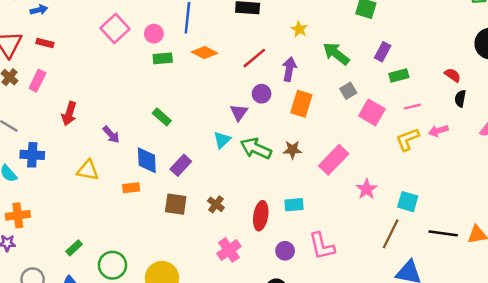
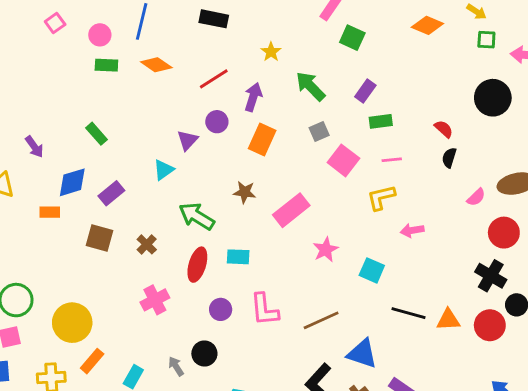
pink square: (115, 29) -> (55, 23), size x0.6
pink arrow: (438, 131) -> (412, 230), moved
green arrow: (256, 148) -> (197, 216), moved
blue diamond: (147, 160) -> (72, 182), turned 68
brown line: (391, 234) -> (321, 320), moved, turned 32

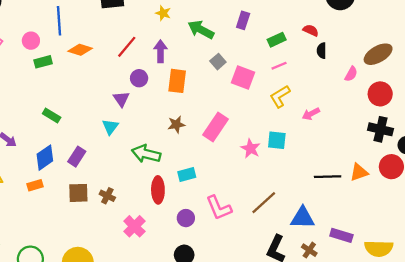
green rectangle: (381, 121) -> (277, 40), moved
brown cross: (147, 244) -> (107, 196), moved
cyan square: (372, 270) -> (277, 140), moved

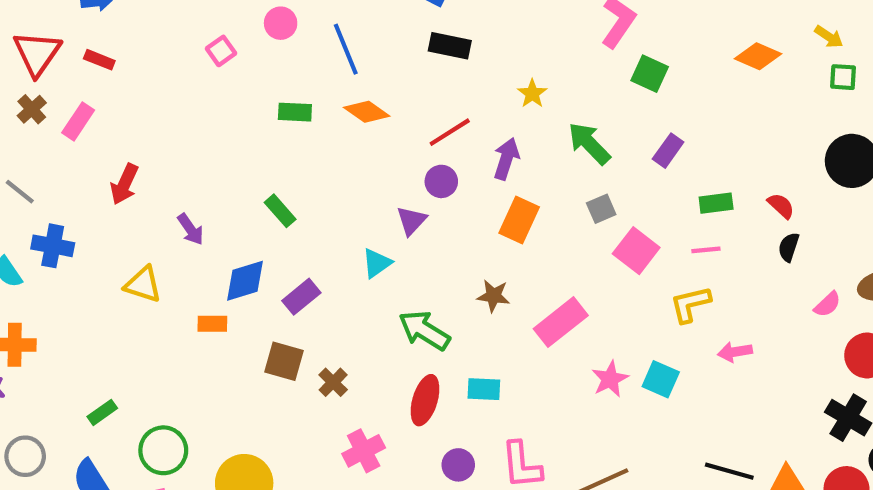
blue line: (59, 21) -> (346, 49), turned -36
pink circle: (31, 41) -> (281, 23), moved
purple circle: (139, 78) -> (441, 181), moved

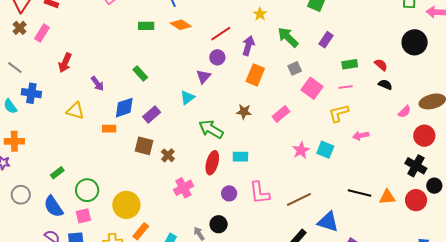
black semicircle: (789, 247) -> (385, 85), turned 96
pink rectangle: (561, 322) -> (281, 114), moved, size x0.7

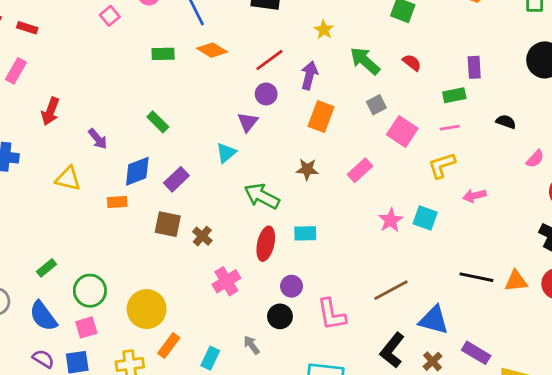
purple rectangle: (326, 40) -> (474, 67), moved, turned -35
red semicircle: (381, 65) -> (412, 63), moved
pink L-shape: (259, 193) -> (332, 314), moved
black circle: (219, 224) -> (280, 316), moved

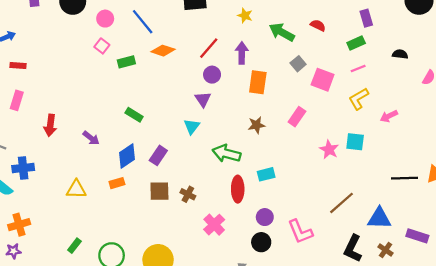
pink square: (110, 16) -> (102, 46), moved
yellow triangle: (68, 179) -> (76, 189), moved

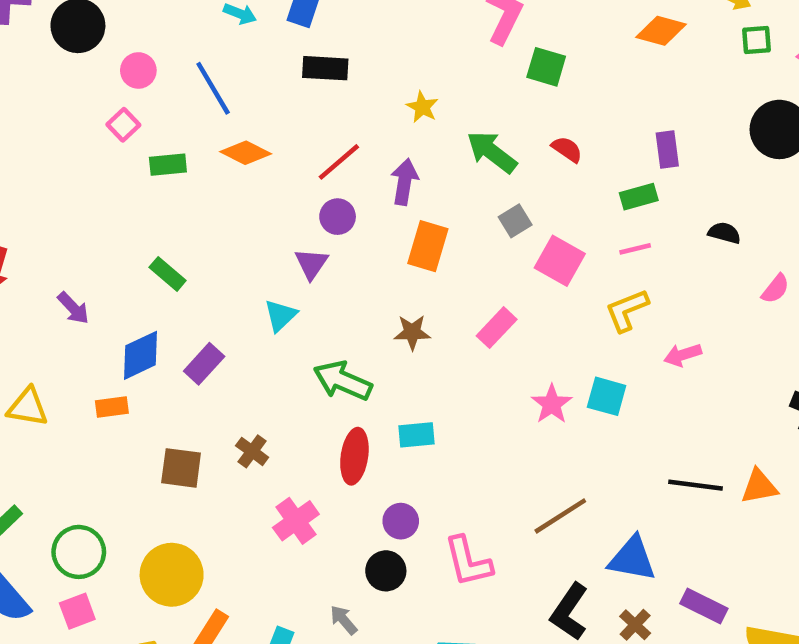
brown square: (159, 191) -> (181, 468), moved

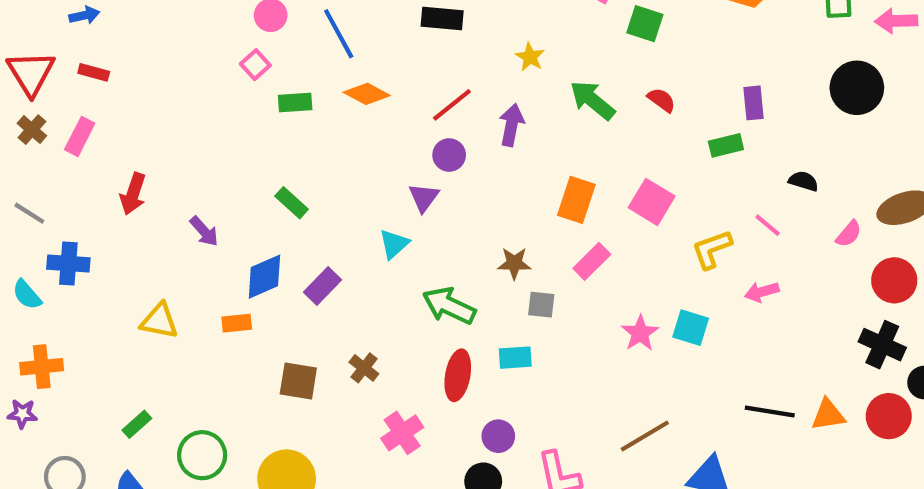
gray square: (515, 221) -> (541, 305), moved, turned 36
orange rectangle: (428, 246) -> (576, 200), moved
pink line: (635, 249) -> (768, 225), moved, turned 52

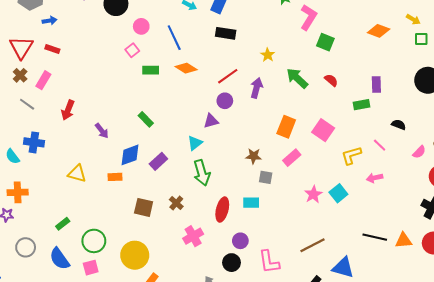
purple triangle: (424, 198) -> (211, 121), turned 35
gray line: (29, 213) -> (27, 104), moved
green arrow: (449, 306) -> (202, 173), moved, turned -135
cyan square: (691, 328) -> (338, 193), turned 30

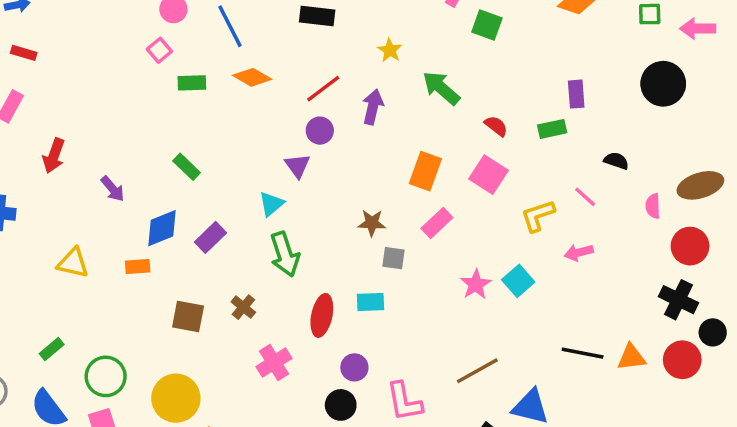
red semicircle: (331, 80) -> (496, 126), moved
purple triangle: (211, 121) -> (297, 166), turned -49
pink semicircle: (419, 152) -> (653, 206), turned 136

